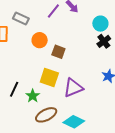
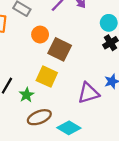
brown square: (58, 52) -> (60, 49), size x1.5
purple triangle: (73, 88) -> (88, 93), moved

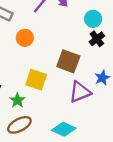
brown square: (60, 49) -> (68, 61), moved
brown ellipse: (39, 117) -> (19, 125), moved

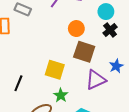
orange circle: (25, 38) -> (76, 29), moved
green star: (17, 100) -> (61, 95), moved

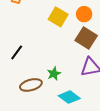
yellow square: (55, 70) -> (58, 17), moved

